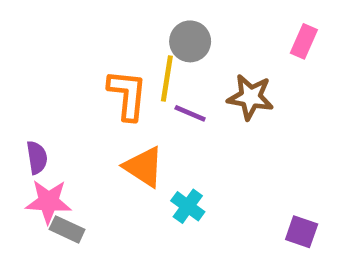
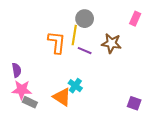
orange triangle: (144, 167) -> (62, 97), moved
cyan cross: (188, 206) -> (75, 86), moved

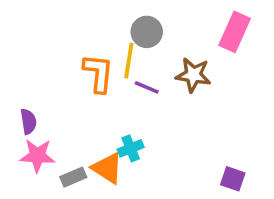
pink rectangle: (135, 19) -> (235, 32), size x1.5
cyan cross: (75, 86) -> (131, 148), turned 32
gray rectangle: (30, 102) -> (73, 177), moved, turned -48

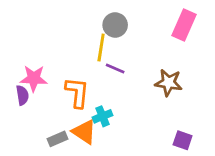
orange L-shape: (98, 73) -> (77, 92), moved
brown star: (193, 75) -> (169, 83), moved
pink star: (37, 156) -> (34, 78), moved

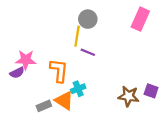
brown star: (169, 83) -> (129, 96), moved
purple semicircle: (22, 95) -> (17, 73), turned 72
purple square: (183, 140) -> (151, 91), moved

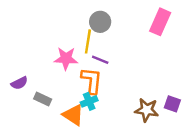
pink star: (26, 60) -> (66, 59), moved
orange L-shape: (59, 71) -> (92, 81), moved
gray rectangle: (44, 106) -> (43, 99), moved, turned 48

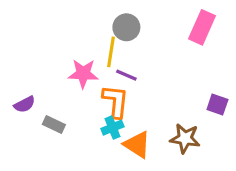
purple square: (172, 104) -> (217, 104), moved
orange triangle: (73, 115) -> (137, 145), moved

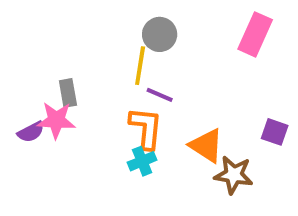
pink star: (83, 74) -> (56, 120), moved
gray rectangle: (54, 124) -> (68, 93), moved, turned 55
orange triangle: (137, 145) -> (206, 146), moved

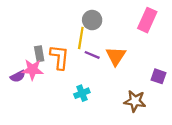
orange L-shape: (146, 128) -> (59, 57), moved
orange triangle: (206, 146) -> (116, 56), moved, turned 30

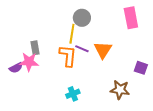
pink rectangle: (147, 20) -> (131, 18), turned -35
orange L-shape: (59, 57) -> (68, 56), moved
cyan cross: (82, 93) -> (73, 94), moved

